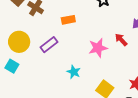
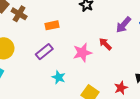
purple rectangle: (49, 45) -> (44, 52), moved

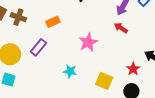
red arrow: (105, 44) -> (121, 28), moved
purple rectangle: (44, 52) -> (38, 47), moved

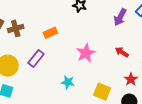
brown cross: (18, 17) -> (16, 28), turned -35
red arrow: (121, 28) -> (122, 52), moved

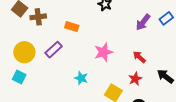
orange rectangle: (50, 33) -> (72, 27), turned 32
red star: (131, 79) -> (135, 79), moved

